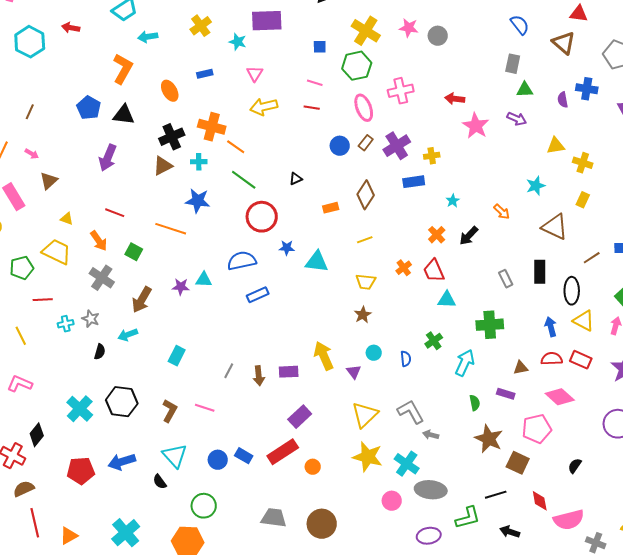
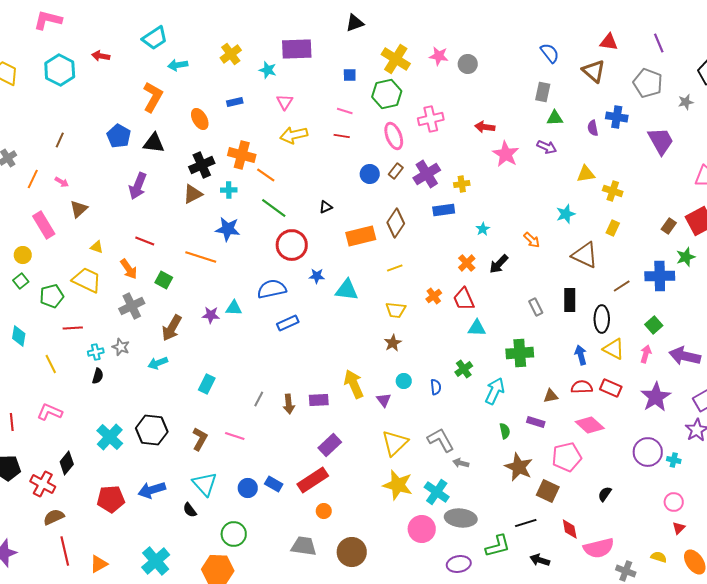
orange rectangle: (331, 208) -> (361, 236), size x1.8
gray cross: (102, 278) -> (132, 306), turned 30
black semicircle: (100, 352) -> (98, 376), moved
orange circle: (313, 467) -> (324, 511), moved
pink circle: (392, 501) -> (422, 529), size x1.4

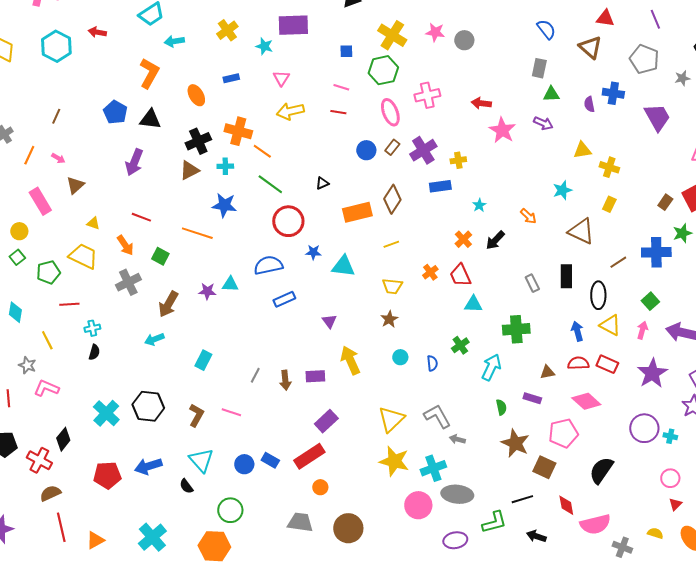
gray star: (121, 347) -> (27, 365), moved
purple triangle: (384, 400) -> (329, 321), moved
cyan cross: (437, 492) -> (433, 468), turned 35
black semicircle: (605, 494) -> (601, 470), size x1.8

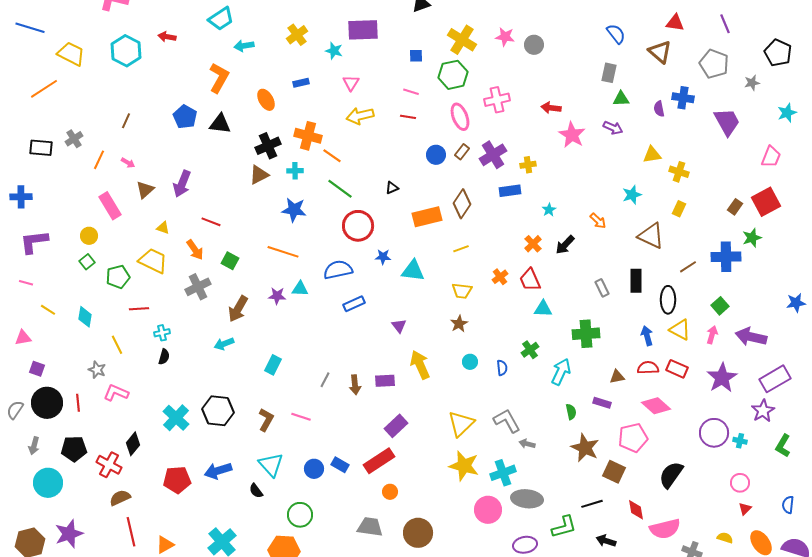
purple arrow: (134, 162) -> (182, 184), moved
orange line: (197, 233) -> (283, 252), moved

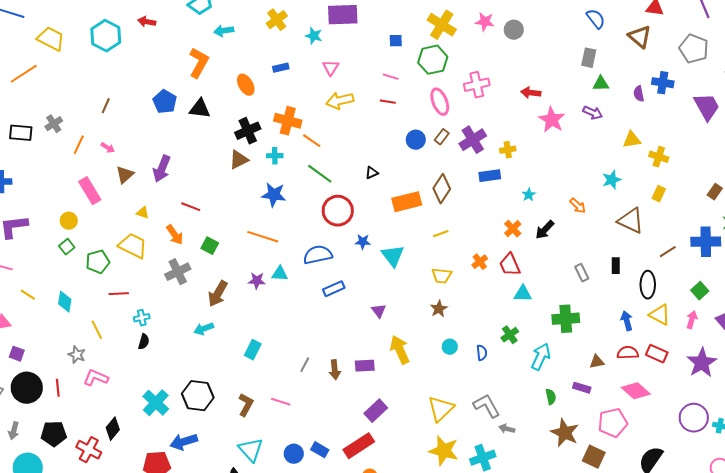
cyan triangle: (413, 271) -> (393, 256), turned 45
black rectangle: (636, 281) -> (616, 266), size x0.7
blue arrow: (218, 471) -> (184, 442), moved

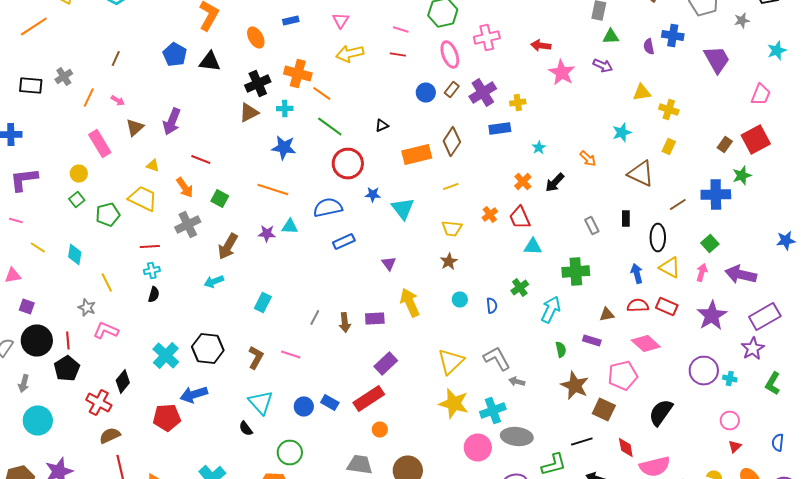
red line: (119, 294) -> (150, 246), moved
black pentagon: (54, 434) -> (67, 368), moved, turned -30

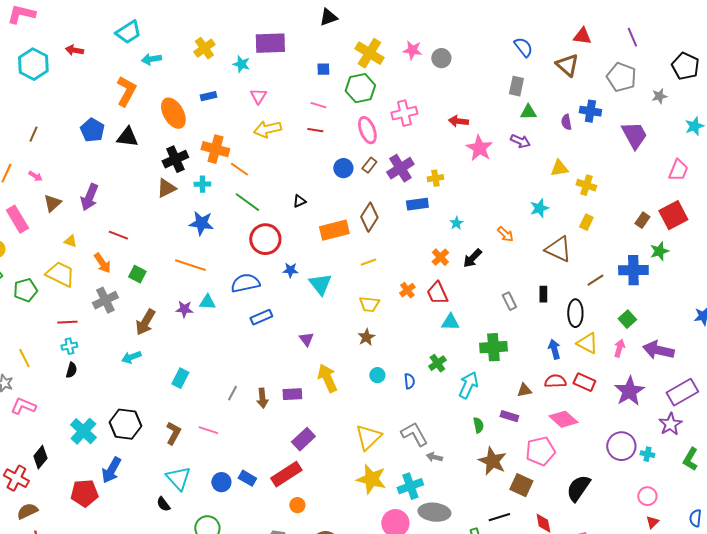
orange ellipse: (256, 38) -> (173, 113), size x1.4
blue arrow: (194, 394) -> (111, 470), turned -44

